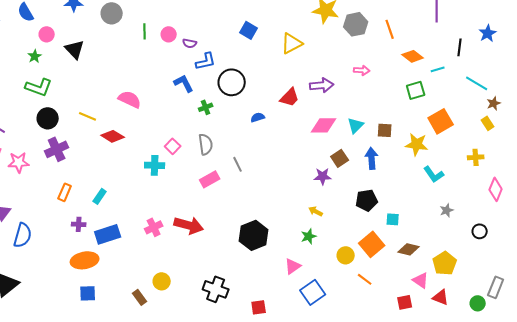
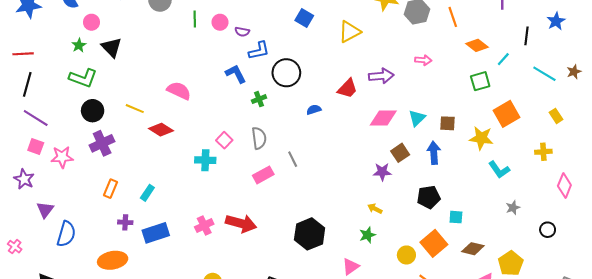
black triangle: (75, 49) -> (112, 47), moved
cyan line: (438, 69) -> (503, 59), turned -32
brown star: (494, 103) -> (574, 72), moved
orange ellipse: (85, 260) -> (113, 260), moved

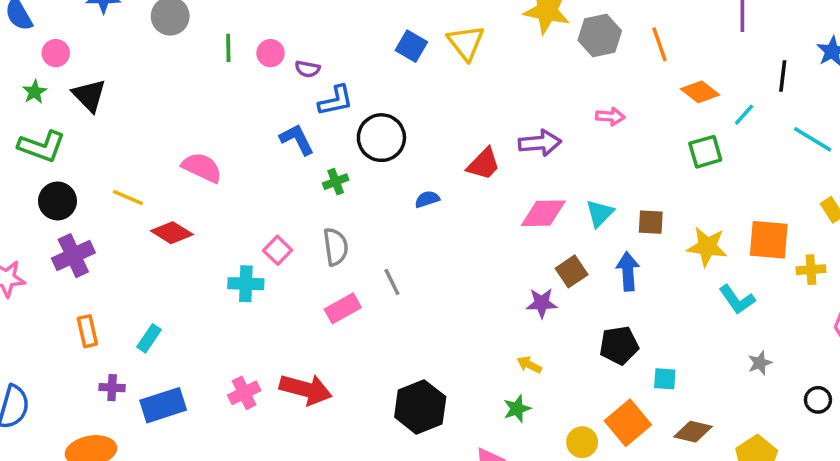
yellow triangle: (350, 32) -> (466, 43), moved, turned -40
orange square: (507, 114) -> (769, 240), moved, turned 35
orange rectangle: (110, 189) -> (87, 331), turned -36

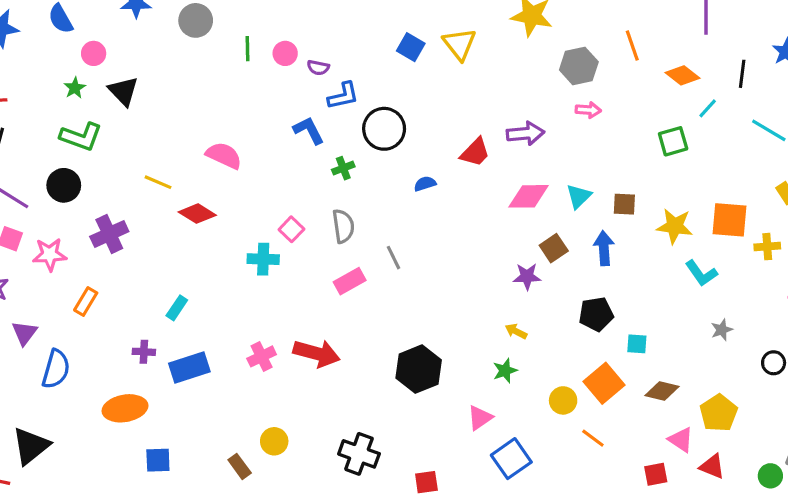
gray hexagon: (600, 36) -> (579, 66), moved
orange diamond: (700, 92) -> (682, 75), moved
black circle: (57, 201) -> (64, 185), moved
orange rectangle: (87, 331) -> (86, 302), moved, turned 44

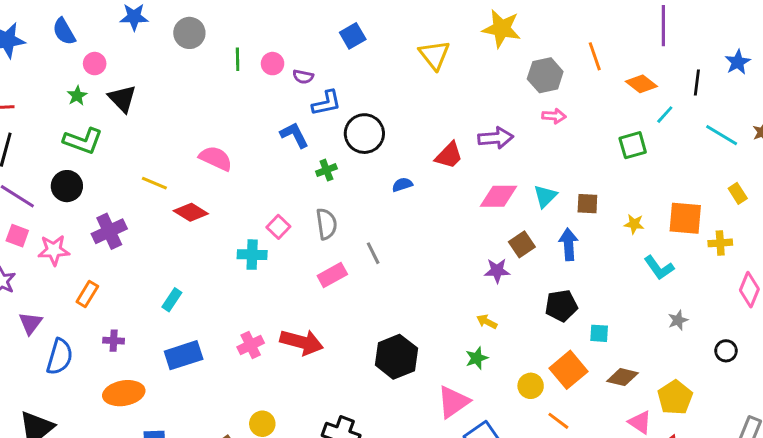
blue square: (411, 47) -> (353, 36), moved, turned 30
yellow star: (675, 226) -> (634, 224), size x0.6
purple cross: (144, 352) -> (114, 341), moved
pink triangle: (480, 418) -> (453, 402), size x1.4

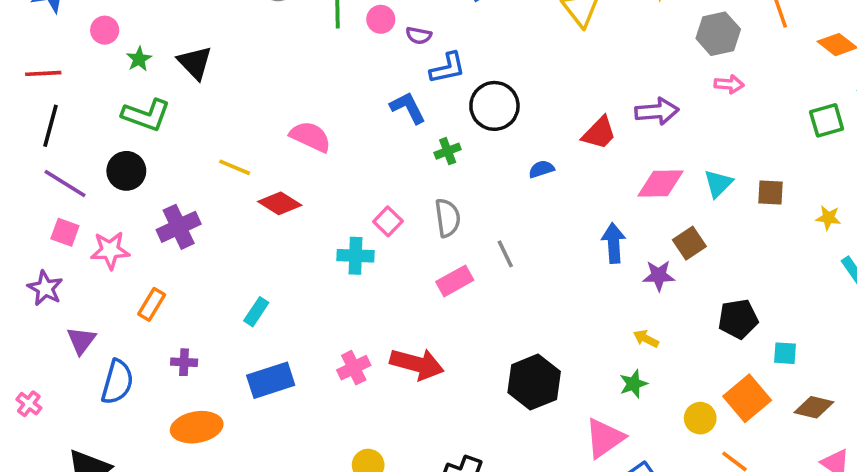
pink circle: (95, 64) -> (105, 30), moved
blue arrow: (569, 244) -> (614, 243), moved

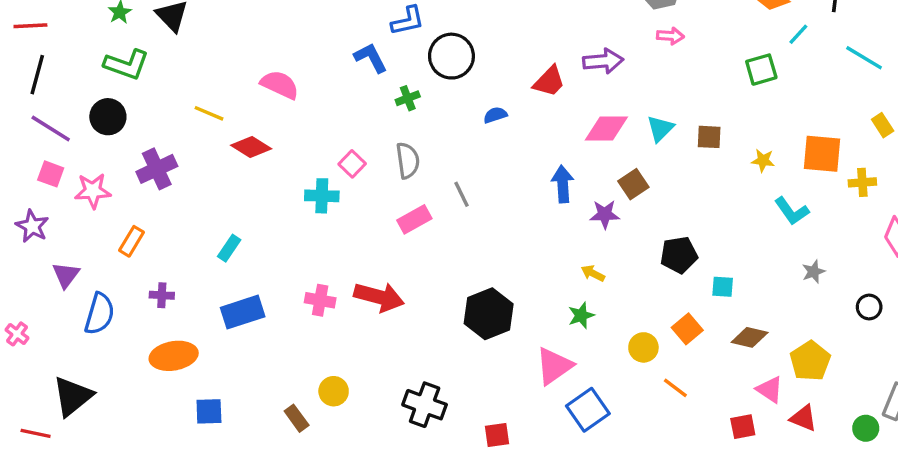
pink cross: (354, 368) -> (320, 300), turned 36
orange square: (747, 398) -> (687, 329), size x0.7

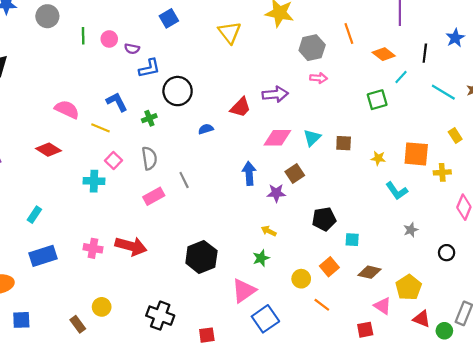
blue L-shape: (371, 58) -> (117, 102), moved
yellow line: (209, 113) -> (101, 128), moved
red triangle: (803, 418) -> (422, 319), moved

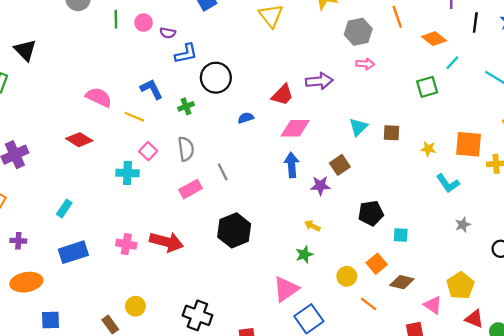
black line: (425, 53) -> (475, 23), moved
pink diamond: (277, 138) -> (295, 128), moved
black hexagon: (201, 257) -> (234, 230), moved
brown diamond: (370, 272) -> (402, 282), moved

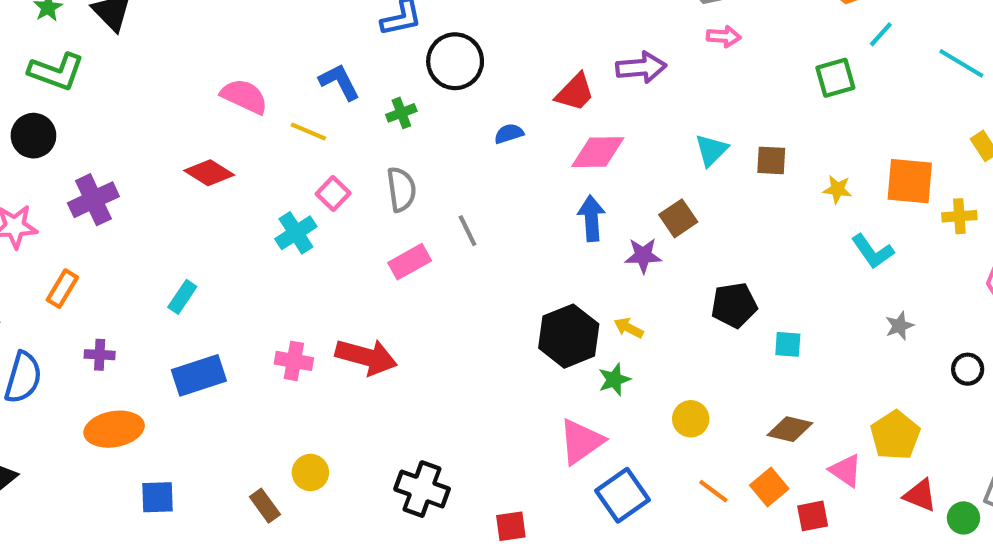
cyan cross: (127, 173) -> (296, 233), turned -35
black hexagon: (234, 230) -> (569, 336), moved
orange square: (377, 264) -> (769, 487), moved
orange line: (369, 304) -> (713, 491), moved

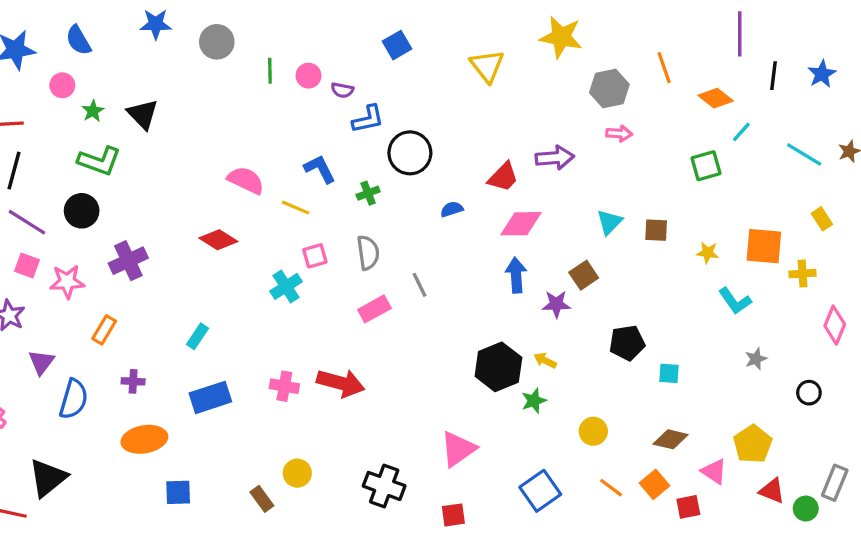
pink square: (333, 194) -> (315, 256), turned 30
pink triangle: (581, 442) -> (458, 449), moved

